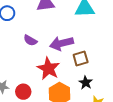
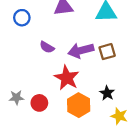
brown square: (81, 58) -> (107, 52), moved

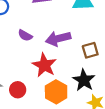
brown square: (107, 52) -> (90, 50), moved
black star: (107, 93) -> (84, 80), size x1.5

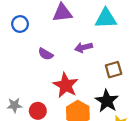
purple arrow: (58, 39) -> (83, 47), moved, size x0.7

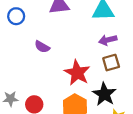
purple arrow: (83, 47) -> (108, 40), moved
red star: (66, 85) -> (77, 73), moved

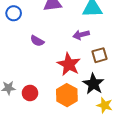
purple arrow: (108, 40) -> (81, 35), moved

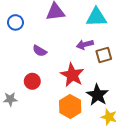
brown square: (100, 55) -> (104, 55), moved
red circle: (30, 93) -> (32, 81), moved

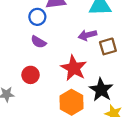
blue circle: (15, 22) -> (37, 17), moved

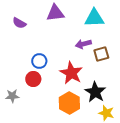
blue circle: (37, 17) -> (39, 61), moved
purple semicircle: (38, 42) -> (19, 23), moved

